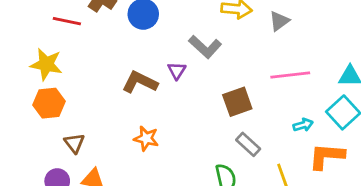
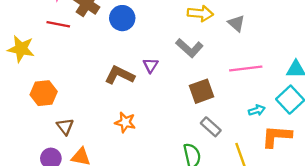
gray triangle: (279, 21) -> (236, 23), turned -42
gray L-shape: (205, 47) -> (189, 48), moved
yellow star: (46, 64) -> (21, 49), moved

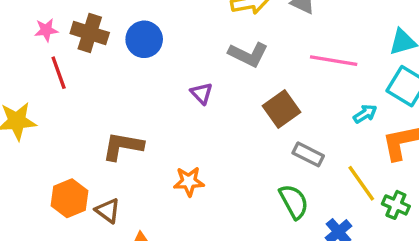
red line: (58, 24) -> (59, 73), turned 75
pink line: (246, 69) -> (334, 61), turned 32
brown L-shape: (120, 75) -> (123, 146), moved
orange hexagon: (44, 93) -> (69, 198), moved

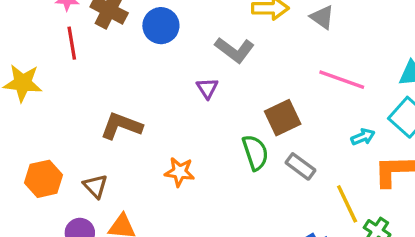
gray L-shape: (248, 54) -> (235, 50), moved
orange hexagon: (69, 198) -> (43, 179), moved
green semicircle: (294, 202) -> (255, 153), moved

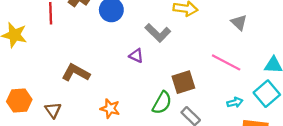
gray triangle: (322, 17) -> (239, 22), moved
purple triangle: (207, 88) -> (136, 56), turned -40
green semicircle: (255, 153) -> (162, 103), turned 40

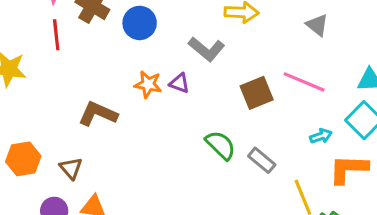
brown square: (183, 82) -> (257, 93), moved
green semicircle: (162, 103) -> (221, 145), turned -70
orange star: (110, 109) -> (148, 84), moved

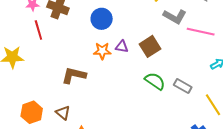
blue circle: (140, 23) -> (102, 19), moved
gray L-shape: (206, 49) -> (175, 16), moved
brown square: (257, 93) -> (150, 46), moved

